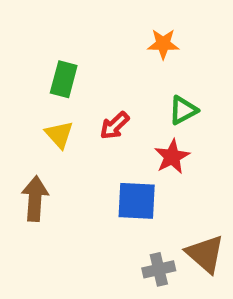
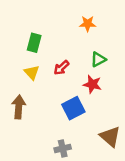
red star: (172, 157) -> (92, 84), turned -30
blue square: (137, 201) -> (73, 108), turned -30
gray cross: (159, 269) -> (63, 148), moved

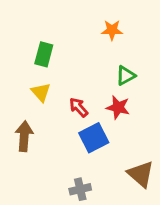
red arrow: (61, 68) -> (79, 107), moved, turned 91

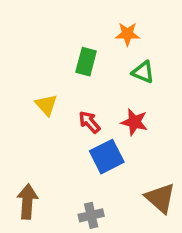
green rectangle: (44, 54) -> (86, 62), moved
green triangle: (126, 76) -> (143, 72), moved, turned 50
brown arrow: (24, 136) -> (27, 202), moved

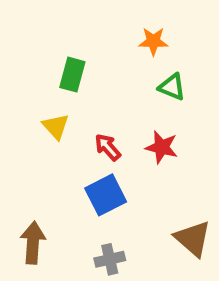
green rectangle: (86, 62) -> (72, 75), moved
blue square: (107, 157) -> (106, 195), moved

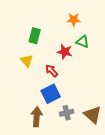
red star: (162, 147) -> (65, 52), moved
brown arrow: (33, 243) -> (37, 117), moved
gray cross: (110, 259) -> (67, 113), moved

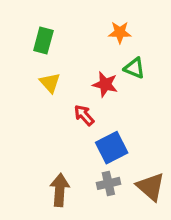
green rectangle: (35, 36) -> (43, 41), moved
yellow triangle: (27, 61) -> (50, 83), moved
blue square: (51, 94) -> (112, 148), moved

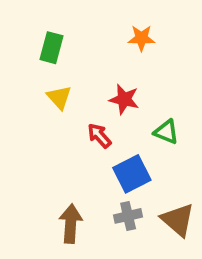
green triangle: (134, 68) -> (166, 132), moved

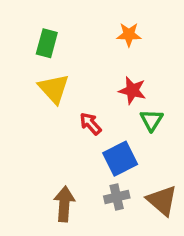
yellow triangle: (59, 97) -> (54, 89), size x1.4
red star: (124, 99) -> (132, 90), moved
green triangle: (166, 132) -> (152, 120), turned 40

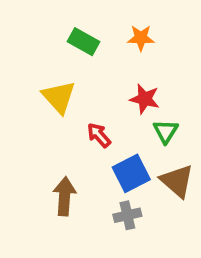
green rectangle: (47, 43) -> (84, 42), moved, turned -76
brown triangle: (162, 200) -> (177, 181), moved
brown arrow: (64, 204) -> (64, 196), moved

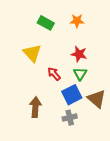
green triangle: (166, 131) -> (80, 74), moved

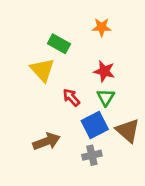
green rectangle: (46, 23) -> (59, 44), moved
brown arrow: (35, 107) -> (47, 141), turned 66

